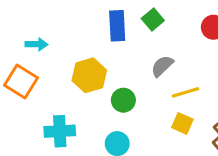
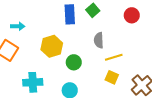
gray semicircle: (162, 66) -> (99, 40), turned -49

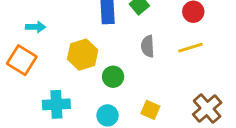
yellow line: (114, 57) -> (190, 48), moved
yellow square: (112, 77) -> (150, 110), moved

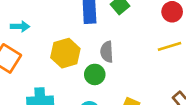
gray semicircle: (148, 46) -> (107, 52), moved

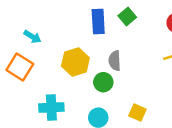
cyan arrow: (20, 26) -> (32, 37), turned 30

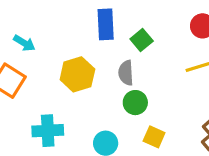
green square: (127, 16) -> (142, 40), moved
green circle: (103, 82) -> (135, 103), moved

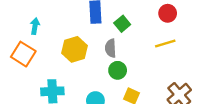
cyan arrow: (24, 43) -> (35, 26), turned -112

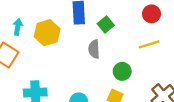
yellow hexagon: (74, 49) -> (47, 33), moved
green circle: (118, 70) -> (122, 71), moved

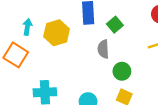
green circle: (122, 71) -> (122, 71), moved

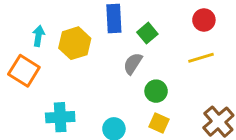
gray semicircle: (103, 49) -> (133, 64), turned 36

